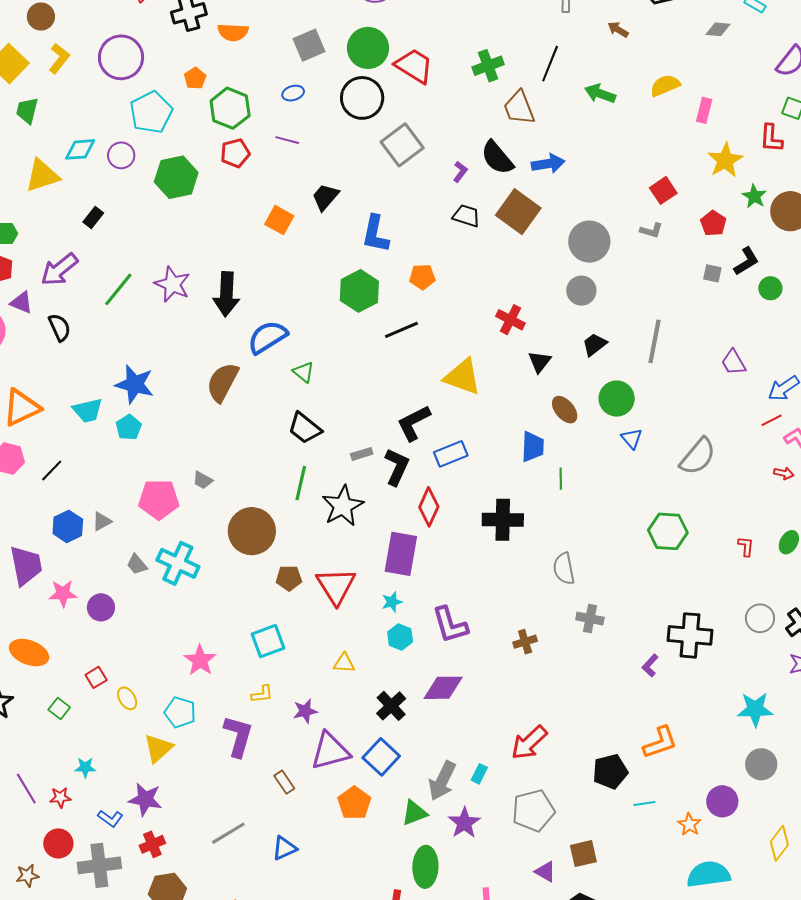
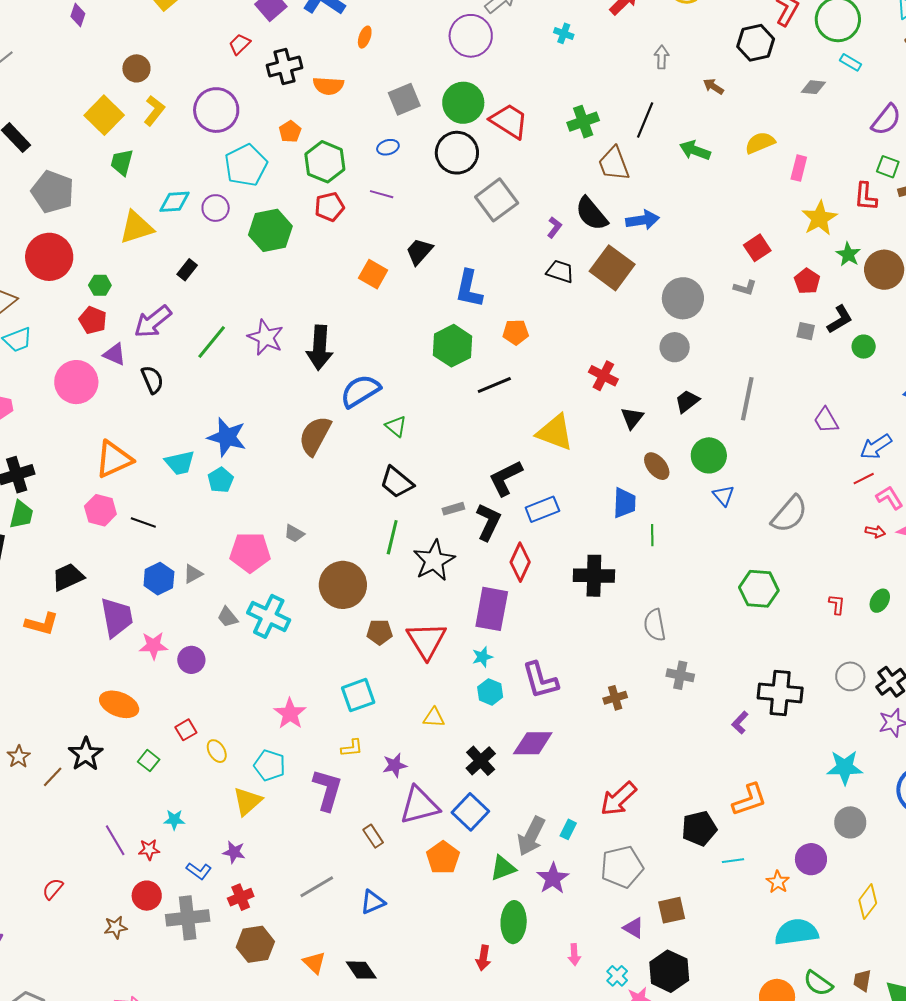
black line: (52, 470) -> (143, 523), turned 65
purple star: (145, 799) -> (234, 852), size x0.7

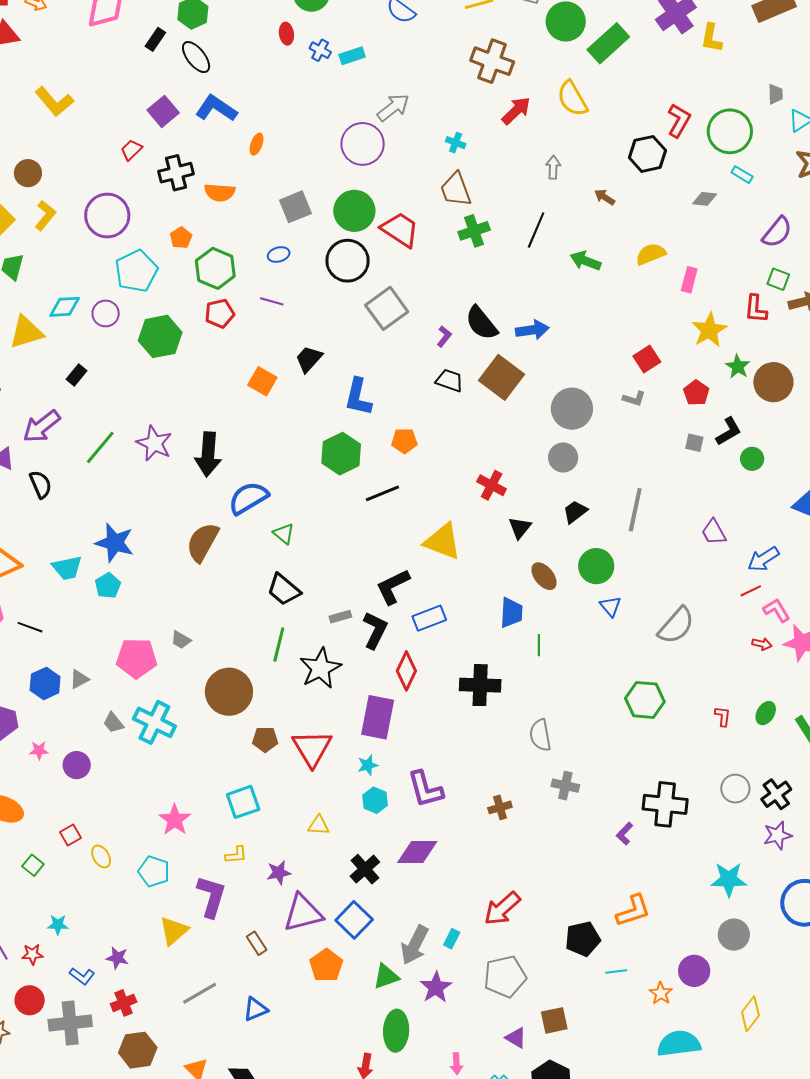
brown trapezoid: (614, 164) -> (456, 190), moved
pink star: (153, 646) -> (39, 750), size x0.7
yellow triangle: (247, 801) -> (174, 931), moved

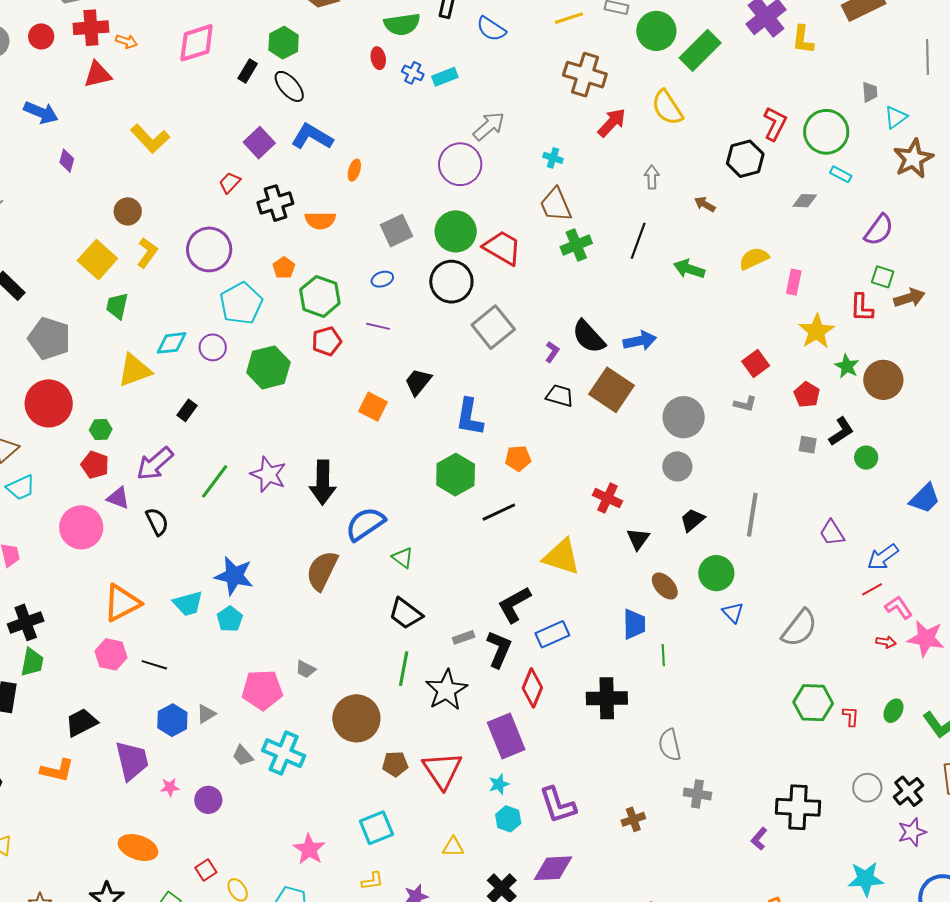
green hexagon: (645, 700) -> (813, 703), moved
purple rectangle: (378, 717) -> (506, 736), turned -30

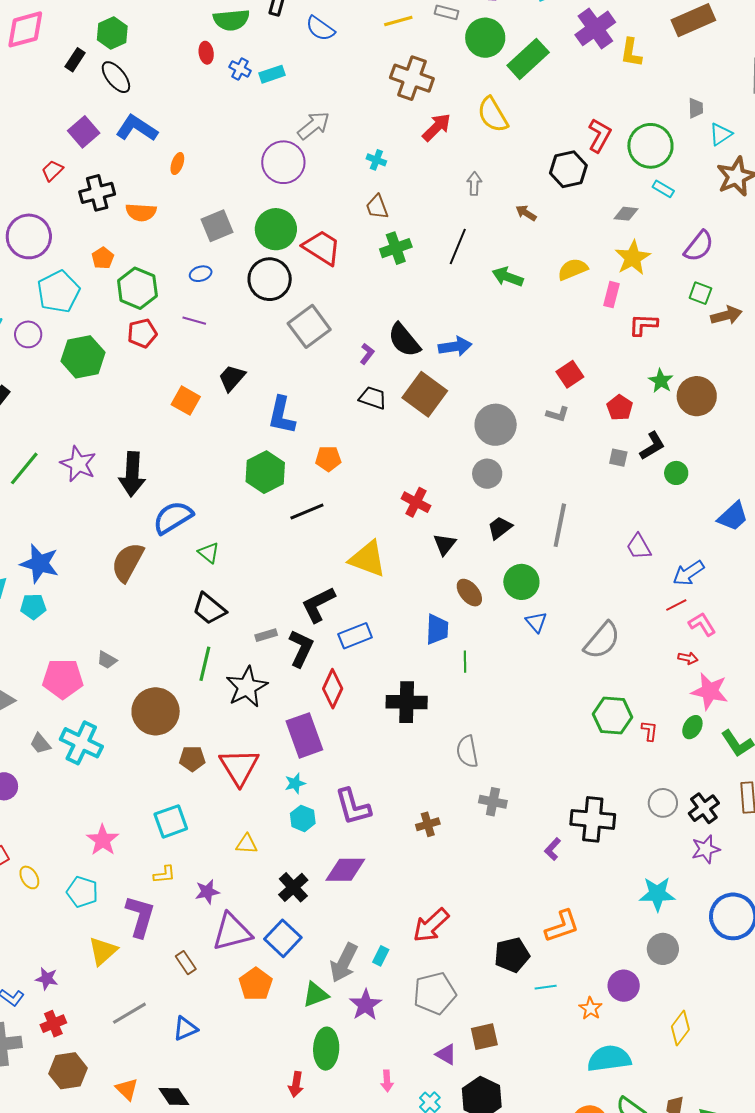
brown trapezoid: (556, 205) -> (377, 207), size x0.7
red L-shape: (862, 308) -> (643, 325), moved, turned 88
yellow star: (817, 331) -> (633, 258), moved
cyan pentagon: (230, 619) -> (33, 607), turned 30
pink star: (926, 638) -> (710, 691), moved

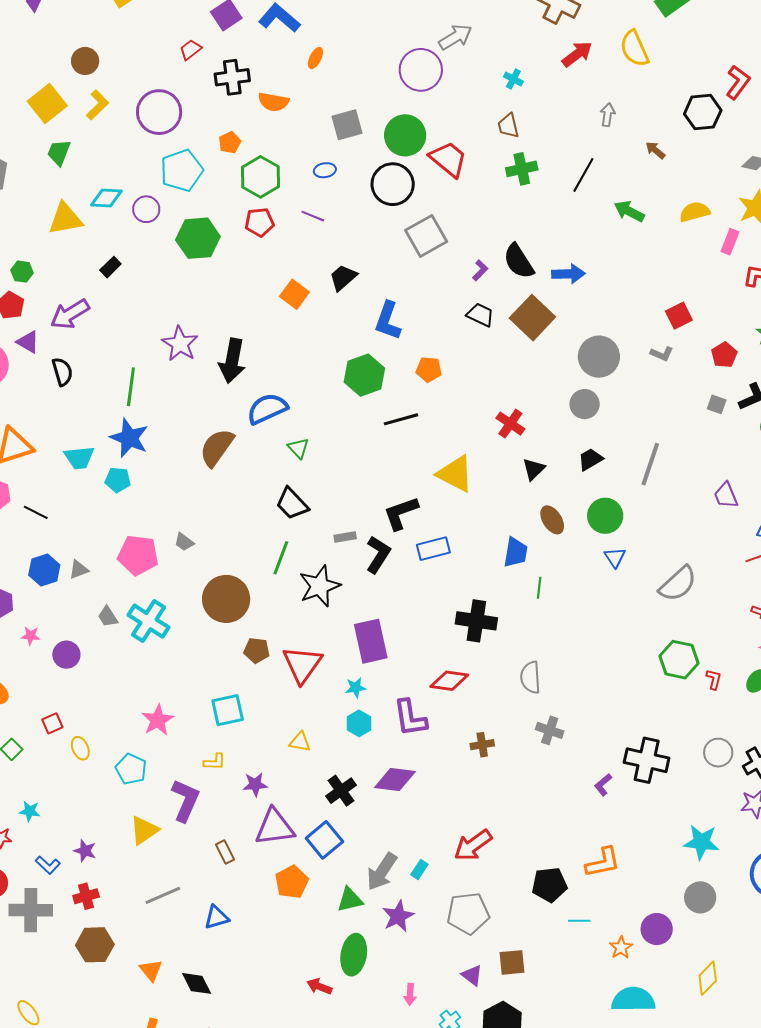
green line: (24, 468) -> (131, 387), moved, turned -39
red diamond: (333, 689) -> (449, 681), moved, turned 66
red arrow: (296, 1084) -> (319, 986), turned 95

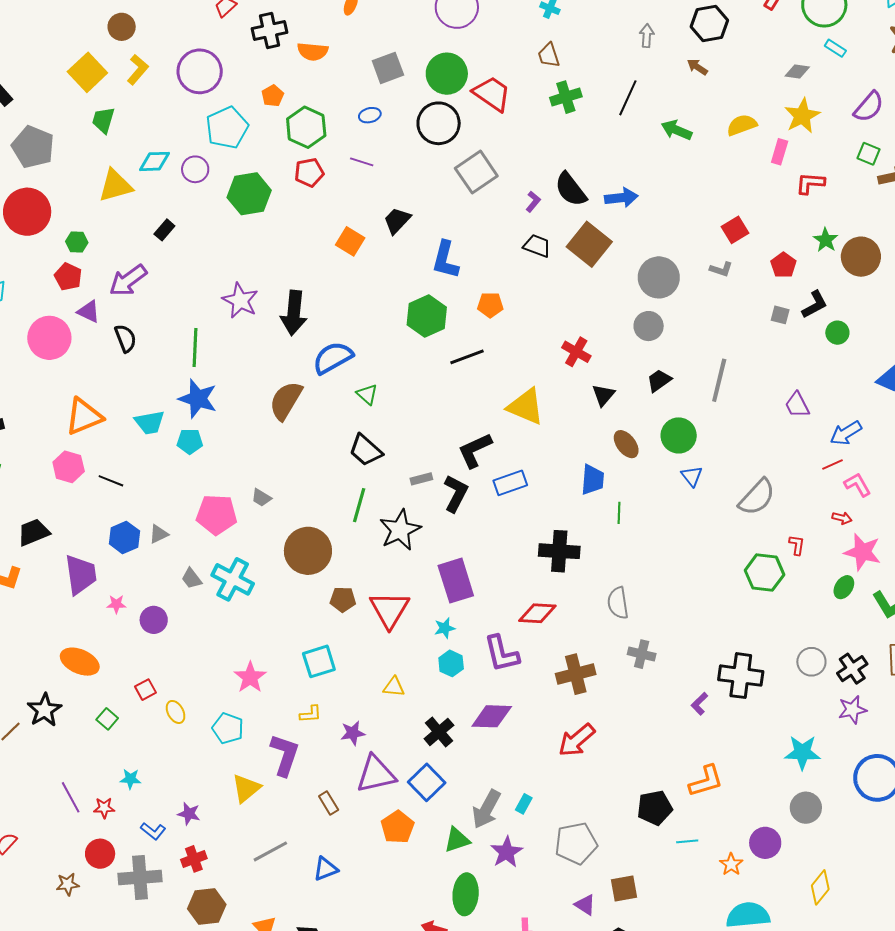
black hexagon: (703, 112) -> (709, 23), moved
red L-shape: (714, 679) -> (797, 545), moved
brown cross: (482, 745) -> (576, 674), size x1.6
red arrow: (473, 845) -> (577, 740), moved

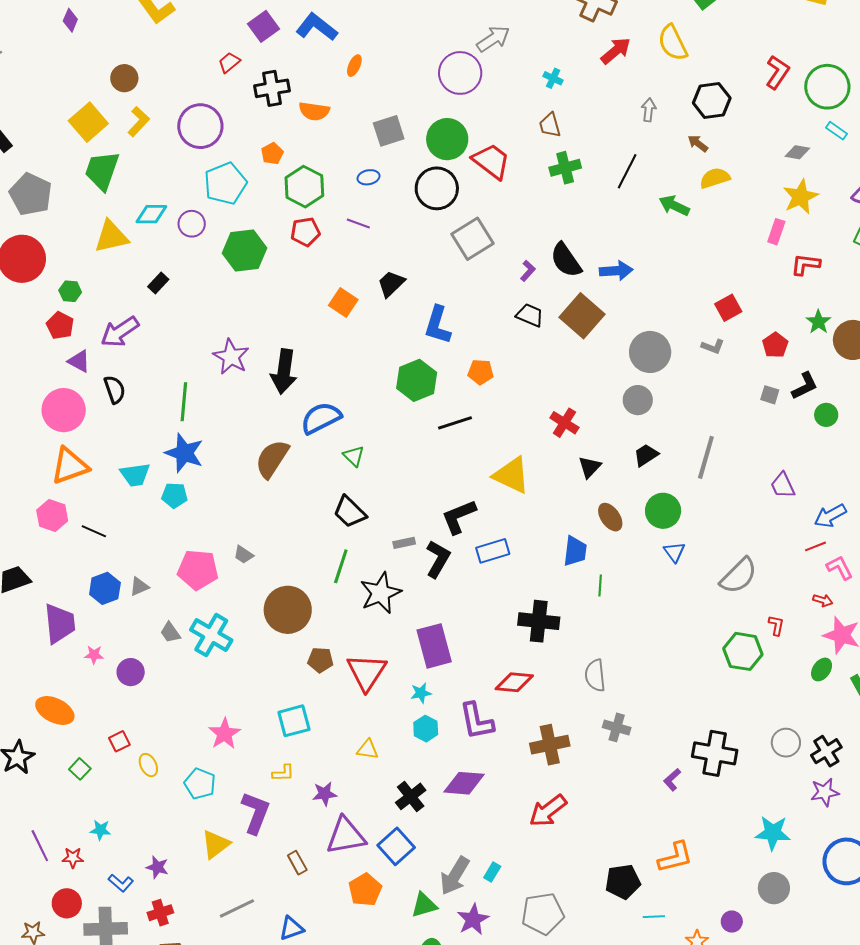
green trapezoid: (103, 120) -> (102, 171), size x1.5
yellow semicircle: (742, 125) -> (715, 178), moved
pink circle: (49, 338) -> (64, 410), moved
purple circle: (765, 843) -> (732, 922), size x0.7

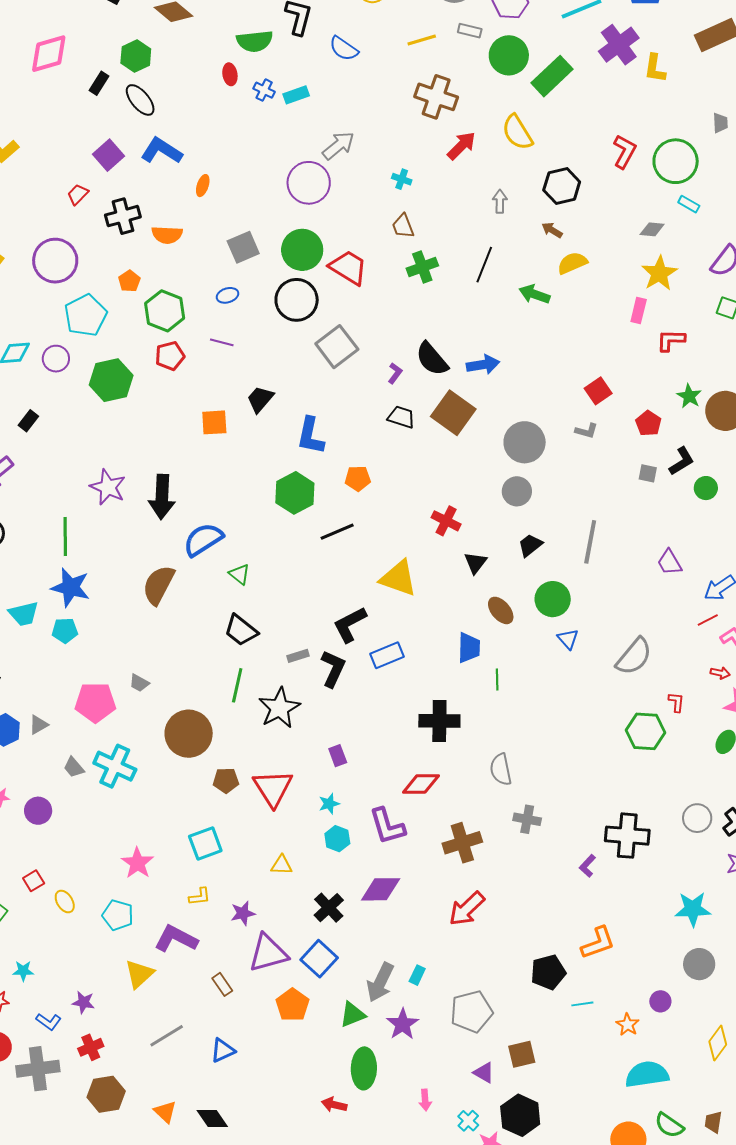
orange square: (343, 303) -> (214, 422), turned -32
purple rectangle: (434, 646) -> (338, 756), size x0.5
purple L-shape: (256, 813) -> (176, 939), turned -78

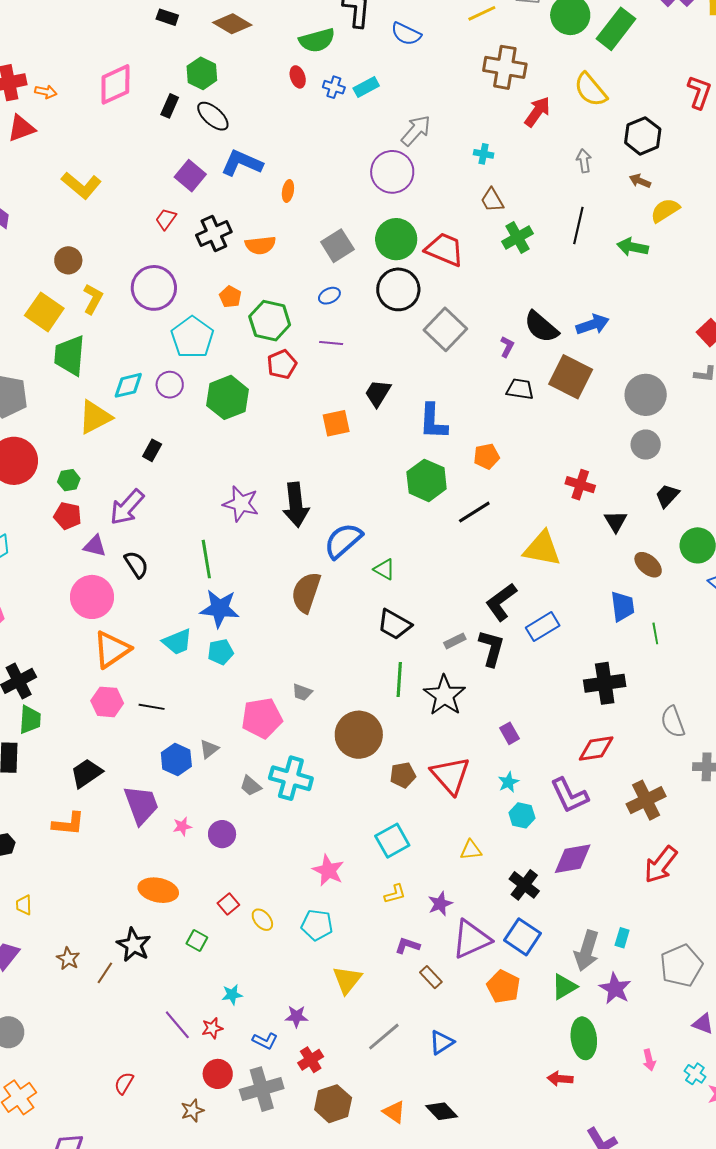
purple L-shape: (176, 939) -> (407, 946), moved, size x0.6

